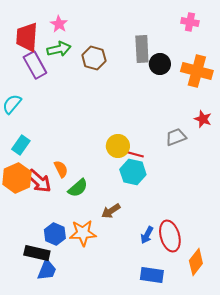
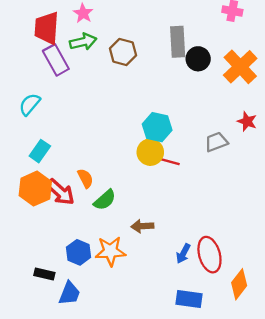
orange cross: (197, 71) -> (240, 67), turned 32
cyan hexagon: (133, 172) -> (157, 127), moved
brown arrow: (111, 211) -> (142, 226), turned 30
black rectangle: (37, 253) -> (44, 274), moved, size x0.7

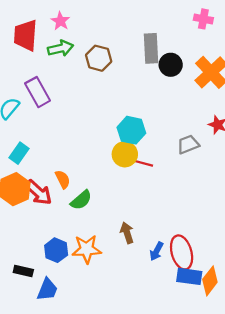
purple rectangle: (56, 60) -> (38, 92), moved
brown arrow: (142, 226) -> (127, 233), moved, turned 75
blue rectangle: (189, 299) -> (189, 276), moved

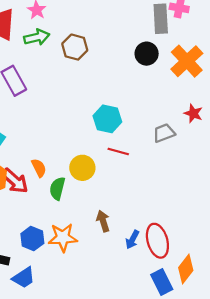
gray rectangle: (151, 48) -> (161, 19), moved
yellow circle: (125, 154) -> (82, 168), moved
green semicircle: (81, 200) -> (57, 188), turned 145
blue rectangle: (189, 276) -> (162, 282), moved, turned 55
blue trapezoid: (47, 290) -> (24, 278), turned 35

